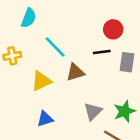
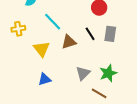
black line: (102, 52) -> (90, 34), moved, turned 64
yellow triangle: (41, 81) -> (42, 49), turned -42

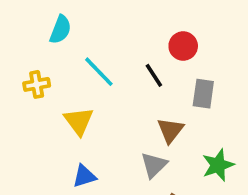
black line: (90, 34) -> (154, 75), moved
brown triangle: (69, 42) -> (170, 130), moved, turned -35
green star: (108, 73) -> (218, 165), moved

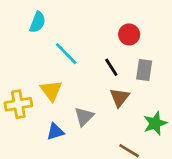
black line: (154, 75) -> (111, 67), moved
yellow cross: (37, 84) -> (18, 104), moved, size x1.4
gray triangle: (154, 165) -> (84, 117), moved

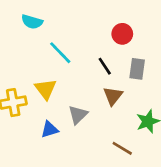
cyan semicircle: (37, 22) -> (32, 22), turned 85

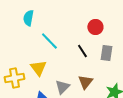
cyan semicircle: (32, 22) -> (28, 18), turned 84
brown triangle: (113, 96) -> (85, 82), moved

